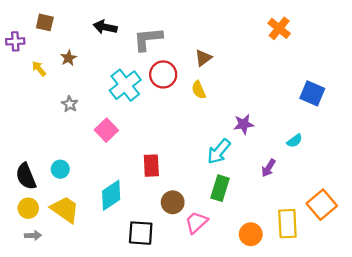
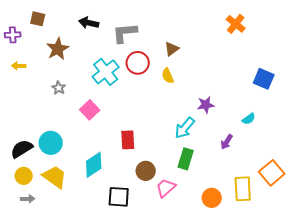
brown star: (68, 58) -> (58, 49), size x1.6
yellow arrow: (39, 69) -> (19, 66), moved, turned -48
cyan circle: (60, 169) -> (51, 143), size x1.5
black semicircle: (26, 176) -> (22, 149), turned 80

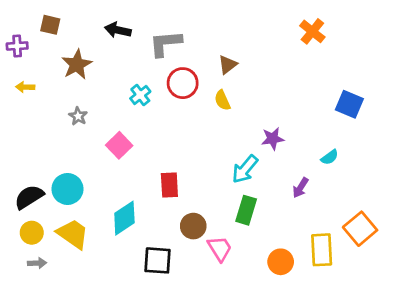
cyan cross: (106, 72) -> (140, 95), size x0.6
pink trapezoid: (166, 188) -> (220, 249), turned 100

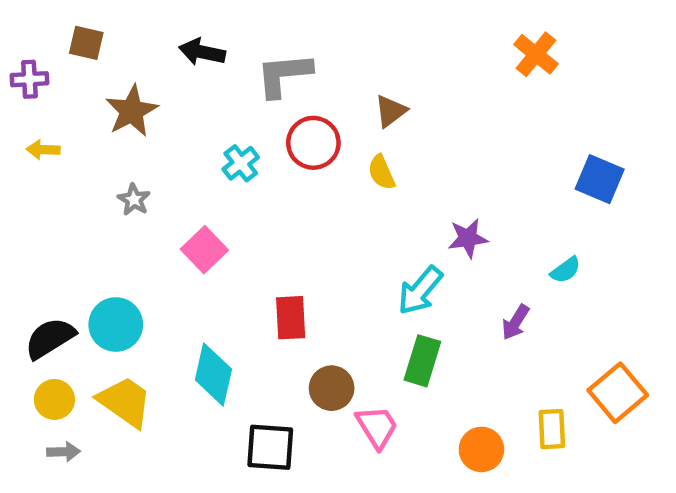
cyan diamond: (124, 218) -> (213, 374), turned -44
yellow rectangle: (322, 250) -> (552, 429), size x0.7

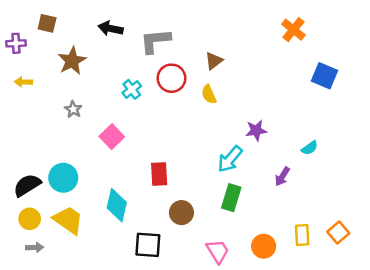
blue square: (600, 179) -> (325, 76), moved
orange square: (618, 393) -> (338, 233), moved, size x0.7
pink trapezoid: (377, 427) -> (218, 251), moved

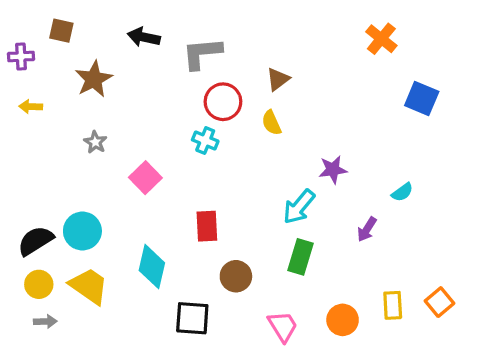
cyan cross: (132, 89) -> (205, 141), moved, turned -30

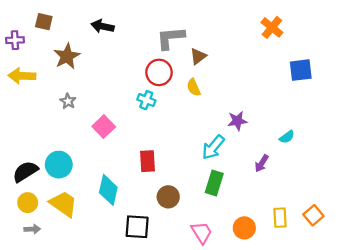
gray L-shape: (202, 53) -> (171, 38), moved
blue square: (422, 99) -> (301, 70), turned -30
yellow arrow: (31, 107) -> (22, 76), size x1.6

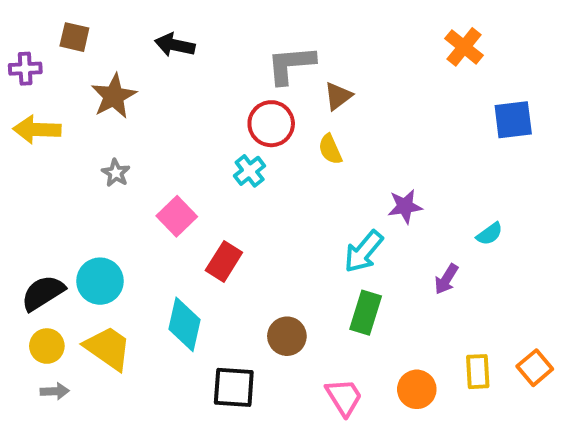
cyan cross: (146, 100) -> (250, 171), turned 30
red rectangle: (147, 161) -> (224, 261), moved, turned 35

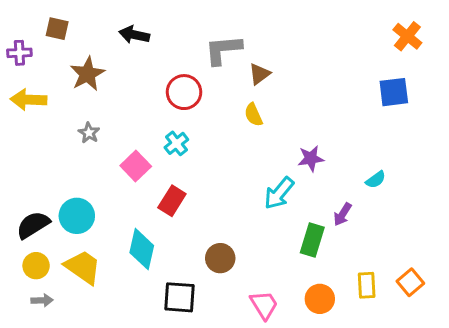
orange cross: (464, 47) -> (407, 36), moved
red circle: (271, 124) -> (184, 92), moved
cyan cross: (250, 171) -> (176, 143), moved
green rectangle: (366, 313) -> (312, 240), moved

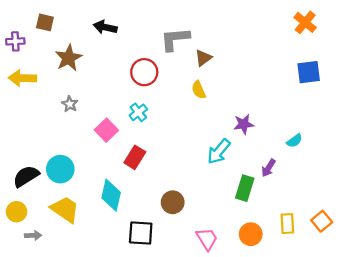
orange cross: (407, 36) -> (305, 22), moved
yellow circle: (36, 266) -> (17, 212), moved

